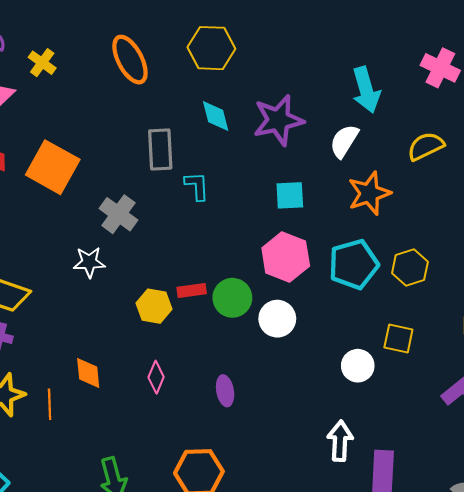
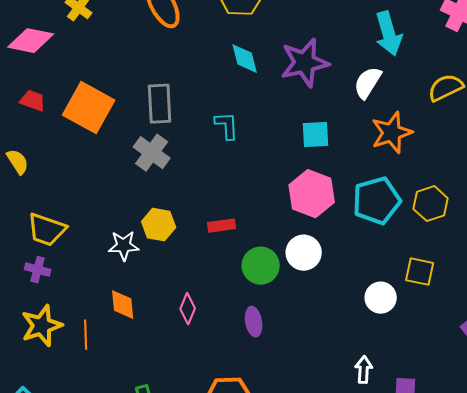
gray rectangle: (160, 149) -> (160, 104), moved
white star: (89, 262) -> (124, 246), moved
green circle: (232, 298) -> (261, 266), moved
yellow hexagon: (154, 306) -> (159, 225), moved
white arrow: (340, 441) -> (364, 370), size x0.7

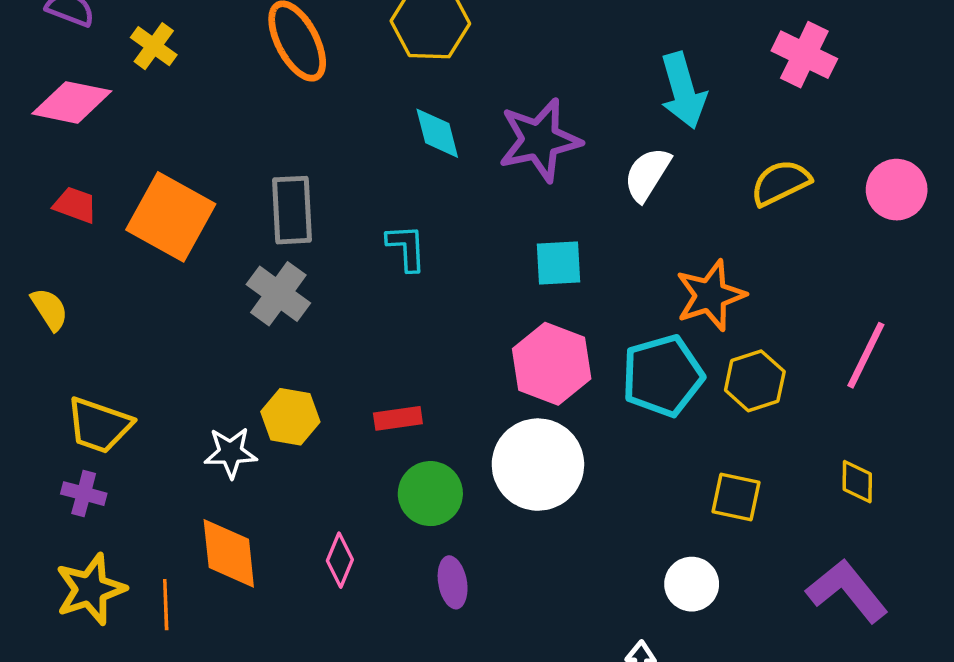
orange star: (392, 133) -> (710, 295), moved
white circle: (304, 253) -> (538, 465), size x1.5
green circle: (261, 266) -> (430, 494), moved
white circle: (381, 298) -> (692, 584), moved
orange diamond: (123, 305) -> (229, 553), size x1.4

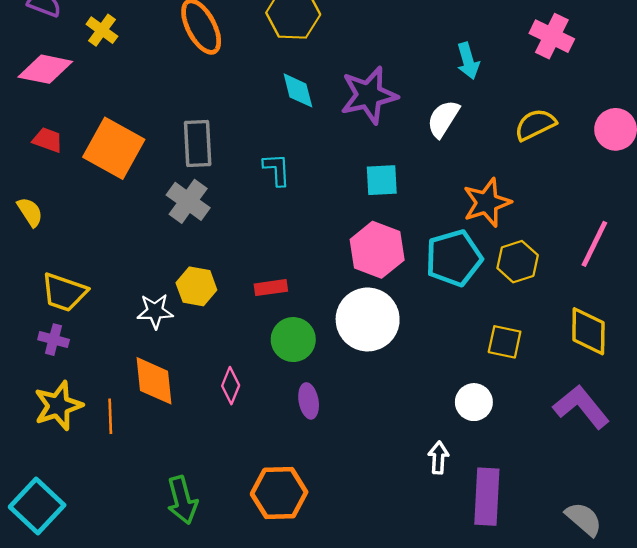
cyan arrow: (683, 91) -> (468, 61), size x0.7
yellow diamond: (857, 482) -> (588, 331), size x1.6

